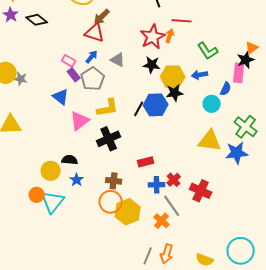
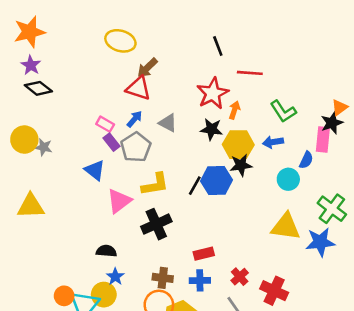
black diamond: (37, 20) -> (38, 88), moved
orange arrow: (170, 36) -> (234, 110), moved
yellow circle: (51, 171) -> (104, 295), moved
blue cross: (157, 185) -> (200, 280), moved

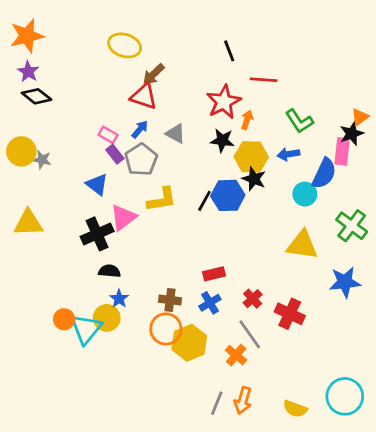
blue semicircle: (306, 160) -> (324, 173), size x1.6
black star: (241, 165) -> (254, 179), turned 30
black cross: (156, 224) -> (97, 234), moved
blue star: (320, 242) -> (345, 282), moved
blue cross: (200, 280) -> (210, 303), turned -30

